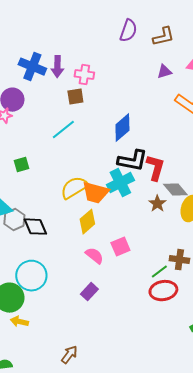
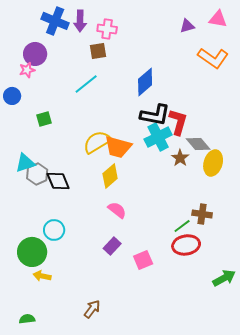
cyan cross: (120, 183) -> (158, 137), moved
pink square: (120, 247) -> (143, 260), moved
cyan circle: (31, 276) -> (54, 230), size x0.7

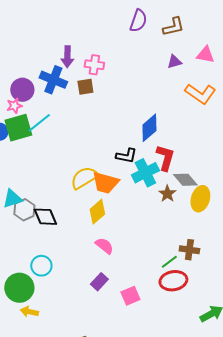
blue cross: (55, 21) -> (53, 80), moved
blue diamond: (145, 82) -> (149, 128), moved
cyan line: (86, 84) -> (39, 123), moved
black L-shape: (155, 115) -> (126, 156), moved, size x0.7
green square: (44, 119) -> (18, 128), moved, size x1.8

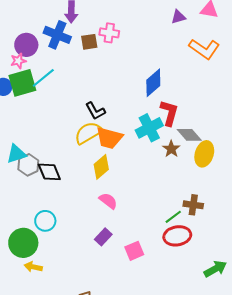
pink cross: (94, 65) -> (109, 33), moved
black L-shape: (126, 156) -> (95, 111), moved, turned 50

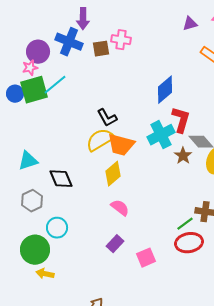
gray hexagon: (28, 165) -> (32, 201), moved

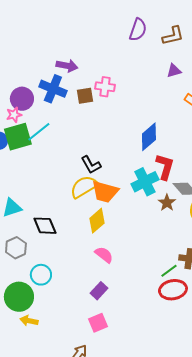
purple arrow: (83, 19) -> (67, 66), turned -80
pink square: (146, 258) -> (98, 323), moved

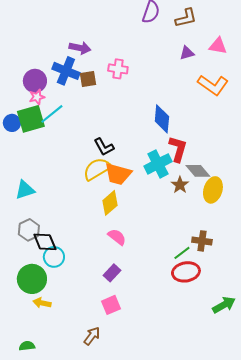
brown square: (85, 96) -> (88, 79), moved
pink star: (14, 115) -> (37, 97), moved
blue diamond: (149, 137) -> (162, 119), turned -44
black diamond: (45, 226) -> (45, 242), moved

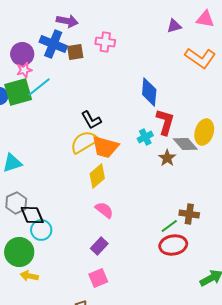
cyan cross: (158, 164) -> (145, 137), size x0.6
yellow ellipse: (213, 190) -> (204, 132), moved

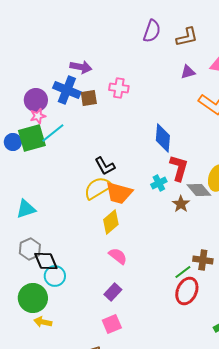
red ellipse: (173, 245) -> (187, 291), turned -56

